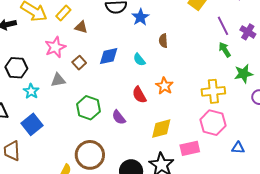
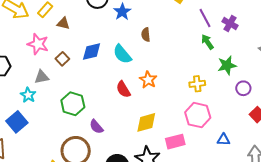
pink star: (55, 47) -> (38, 44), turned -30
cyan semicircle: (139, 60) -> (122, 54), size x1.5
cyan star: (31, 91) -> (28, 95), moved
yellow cross: (213, 91) -> (197, 84), size x0.7
purple semicircle: (119, 117) -> (96, 127), moved

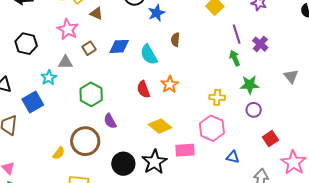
purple circle: (243, 88) -> (254, 110), moved
yellow diamond: (146, 122) -> (160, 126), turned 45

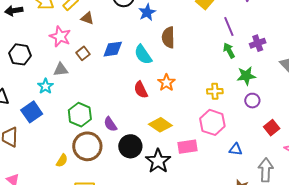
brown semicircle: (175, 40) -> (168, 37), size x1.5
purple cross: (260, 44) -> (258, 43), moved, turned 35
green hexagon: (91, 94) -> (80, 115), moved
black circle: (123, 164) -> (130, 146), moved

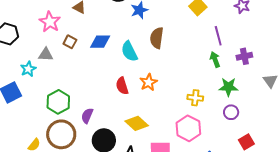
brown square: (83, 53) -> (70, 42), turned -32
purple semicircle: (110, 124) -> (87, 116), turned 49

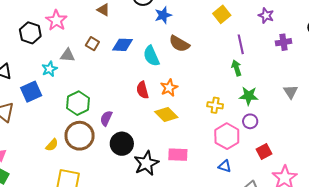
pink star: (50, 22) -> (56, 20), moved
brown semicircle: (157, 38) -> (179, 44), turned -70
purple cross: (244, 56) -> (284, 42), moved
yellow diamond: (137, 123) -> (166, 115), moved
pink hexagon: (188, 128) -> (227, 136), moved

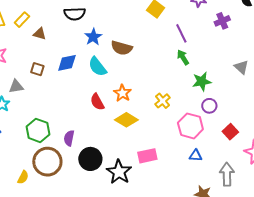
blue star: (163, 15) -> (93, 37), moved
yellow cross: (215, 105) -> (163, 101), moved, turned -35

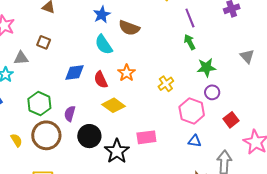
blue diamond: (67, 63) -> (75, 72), moved
yellow diamond: (126, 120) -> (113, 105), moved
yellow semicircle: (23, 177) -> (16, 140), moved, turned -64

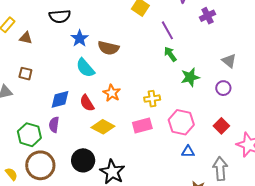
yellow cross: (166, 84) -> (152, 99), turned 35
purple circle: (212, 92) -> (223, 88), moved
purple semicircle: (70, 114) -> (54, 125), moved
pink rectangle: (146, 137) -> (142, 126), moved

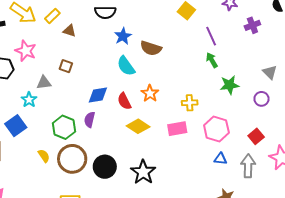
black circle: (83, 160) -> (105, 167), moved
gray arrow: (220, 169) -> (248, 166), moved
yellow semicircle: (11, 174) -> (44, 156), moved

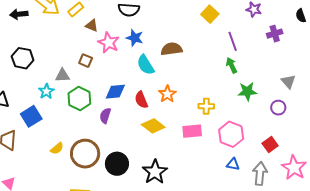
blue star: (123, 36) -> (135, 38), moved, turned -30
brown semicircle: (151, 48) -> (172, 49), turned 150
pink star: (26, 51) -> (109, 43), moved
green hexagon: (64, 127) -> (79, 99), moved
yellow semicircle: (44, 156) -> (57, 148), turned 80

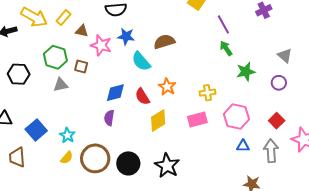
cyan star: (46, 91) -> (67, 135), moved
green hexagon: (79, 99) -> (55, 57), moved
yellow diamond: (153, 126) -> (158, 120), turned -60

